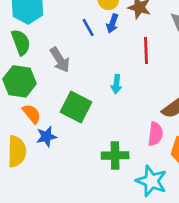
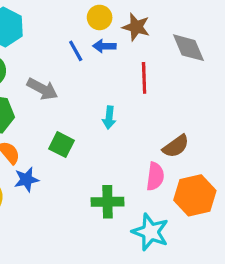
blue arrow: (112, 24) -> (104, 46), turned 72
gray arrow: (60, 60) -> (42, 89), turned -30
green square: (76, 107) -> (61, 145), size x0.7

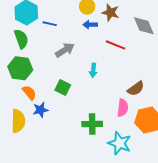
blue line: (76, 51) -> (50, 24), moved, turned -48
red line: (144, 78) -> (116, 45), turned -66
gray arrow: (42, 89) -> (65, 50), moved, turned -60

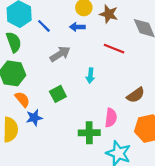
blue line: (50, 24) -> (44, 26), turned 32
blue arrow: (90, 25) -> (77, 27), moved
green square: (63, 88) -> (58, 94), turned 35
pink semicircle: (123, 108) -> (111, 118), moved

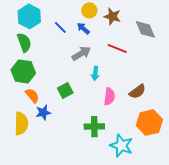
blue line: (44, 26) -> (60, 27), moved
blue arrow: (77, 27) -> (83, 28), turned 40
gray arrow: (60, 54) -> (81, 53), moved
pink semicircle: (111, 118) -> (109, 97), moved

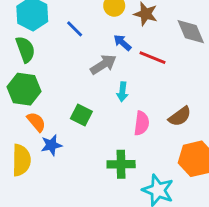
blue arrow: (83, 28) -> (122, 43), moved
green square: (65, 90) -> (81, 115), turned -35

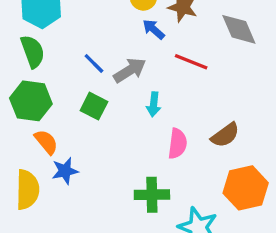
blue line: (75, 29) -> (94, 63), moved
blue arrow: (122, 43) -> (154, 29), moved
green square: (81, 115) -> (94, 106), moved

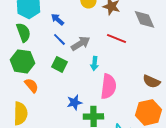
blue arrow: (154, 29) -> (57, 19), moved
brown semicircle: (225, 135) -> (151, 81), moved, turned 60
pink semicircle: (177, 144) -> (108, 86), size x1.4
blue star: (65, 171) -> (74, 102), moved

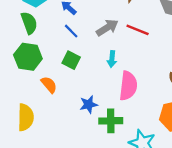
gray arrow: (80, 43) -> (107, 28), moved
orange semicircle: (31, 85) -> (49, 85), moved

